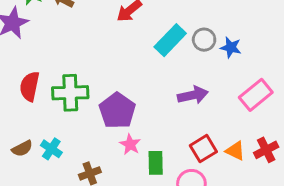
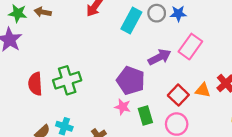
pink rectangle: (256, 95) -> (190, 47), moved
purple pentagon: (117, 111) -> (131, 81), moved

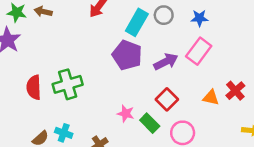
blue star: (178, 14) -> (200, 18), moved
purple pentagon: (131, 81) -> (127, 55), moved
red square: (178, 95) -> (167, 99), moved
green rectangle: (145, 115) -> (150, 123), turned -30

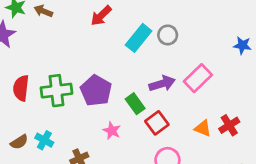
blue star: (200, 18) -> (242, 45), moved
purple pentagon: (127, 55) -> (96, 91), moved
green rectangle: (150, 123) -> (135, 104), moved

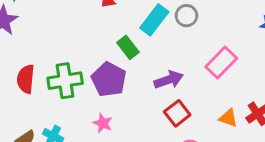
purple arrow: (162, 84) -> (169, 80), moved
green rectangle: (135, 104) -> (128, 47), moved
pink star: (112, 131) -> (103, 123), moved

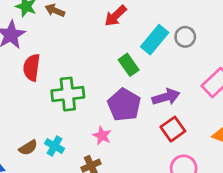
red semicircle: (26, 79) -> (32, 68), moved
purple pentagon: (109, 79) -> (124, 105), moved

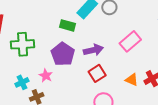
green rectangle: (129, 65) -> (68, 25), turned -42
cyan cross: (54, 146) -> (22, 82), moved, turned 32

